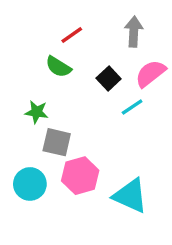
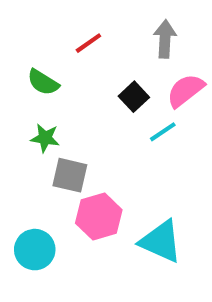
green semicircle: (58, 67) -> (43, 82), moved
cyan circle: (30, 184) -> (35, 250), moved

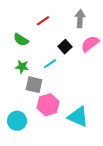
cyan line: (163, 132) -> (50, 64), moved

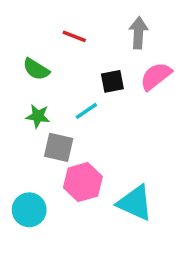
red line: (43, 21) -> (74, 36), turned 56
black square: (65, 47) -> (112, 81), turned 32

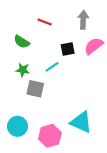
pink hexagon: (83, 182) -> (50, 136), moved

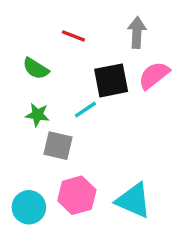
black square: (68, 49) -> (111, 80), size x1.5
pink hexagon: (50, 136) -> (77, 195), moved

